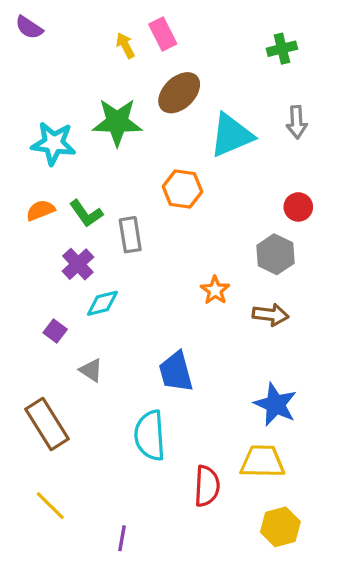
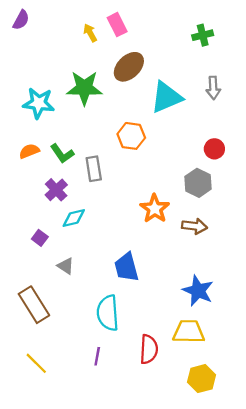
purple semicircle: (29, 27) -> (21, 20), turned -96
orange star: (215, 290) -> (155, 209), size x1.4
purple line: (122, 538) -> (97, 356), moved

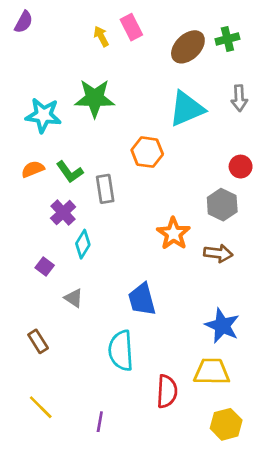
brown ellipse: (129, 67) -> (188, 47), moved
cyan diamond: (74, 218) -> (83, 244), turned -45
brown rectangle: (34, 305) -> (38, 341), size x0.6
purple line: (97, 356) -> (100, 422), moved

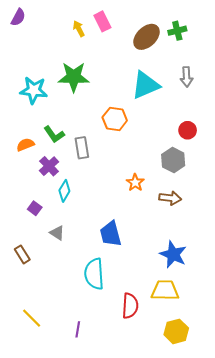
orange semicircle: (33, 169) -> (25, 145), moved
orange star: (174, 234) -> (135, 183), size x0.7
brown rectangle: (38, 341) -> (22, 254), moved

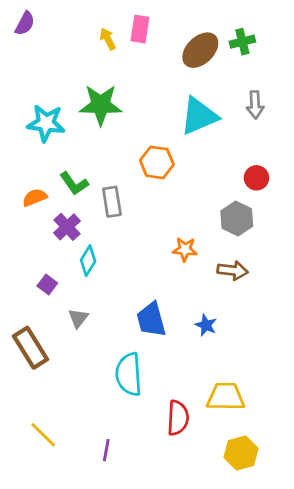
pink rectangle: (102, 21) -> (140, 29), turned 36
orange star: (135, 183) -> (185, 249), turned -30
gray triangle: (57, 233) -> (78, 318), turned 35
brown rectangle: (22, 254) -> (31, 348), size x1.6
blue star: (173, 254) -> (206, 325), moved, size x0.6

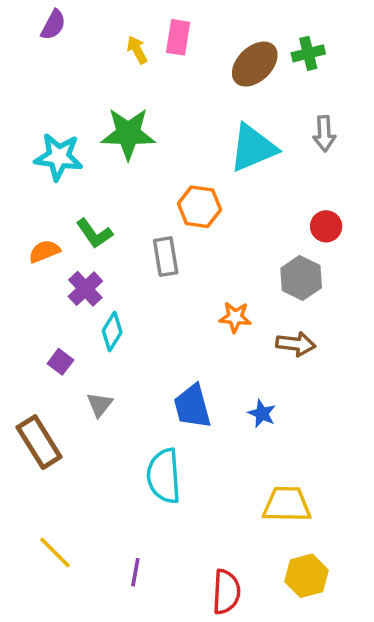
purple semicircle: (25, 23) -> (53, 25), moved
gray rectangle: (112, 202) -> (166, 257), moved
red semicircle: (178, 418) -> (226, 592), moved

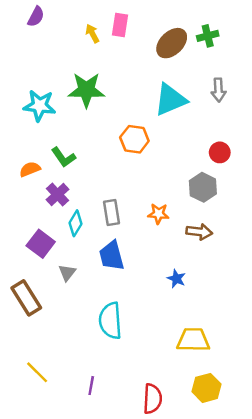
gray rectangle: (166, 257) -> (112, 213), moved
purple square: (60, 362) -> (41, 244), size x1.6
blue trapezoid: (192, 406) -> (112, 256), moved

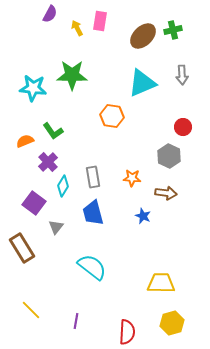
purple semicircle: (36, 17) -> (50, 14), moved
blue star: (176, 279) -> (143, 216), moved
cyan semicircle: (110, 321) -> (92, 267), turned 132

